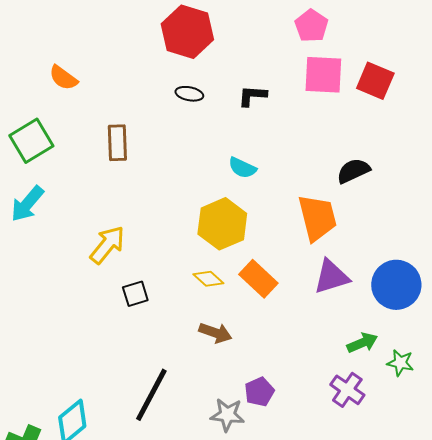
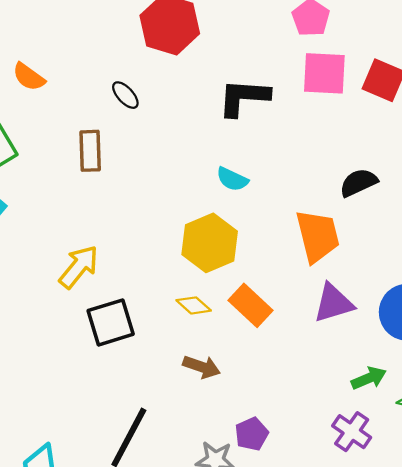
black ellipse: (189, 94) -> (125, 95), moved, turned 36
black L-shape: (252, 96) -> (244, 97), size x1.6
black square: (135, 294) -> (111, 322), size x1.6

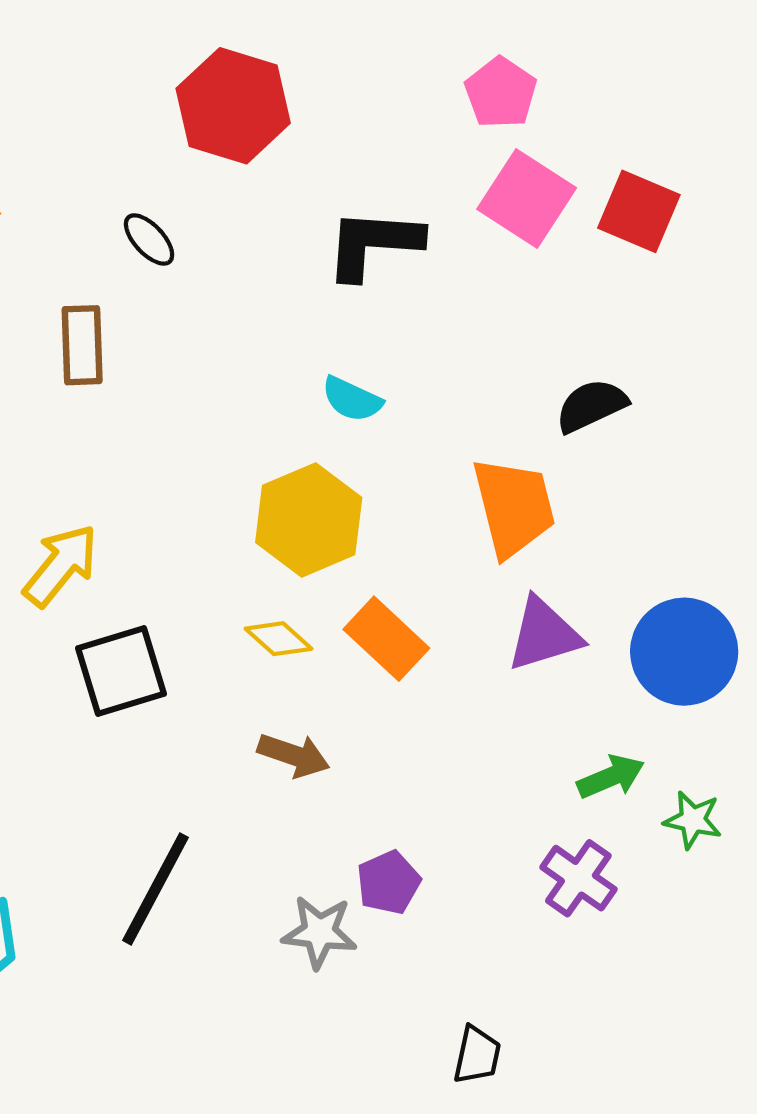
pink square: (324, 73) -> (527, 198), turned 30

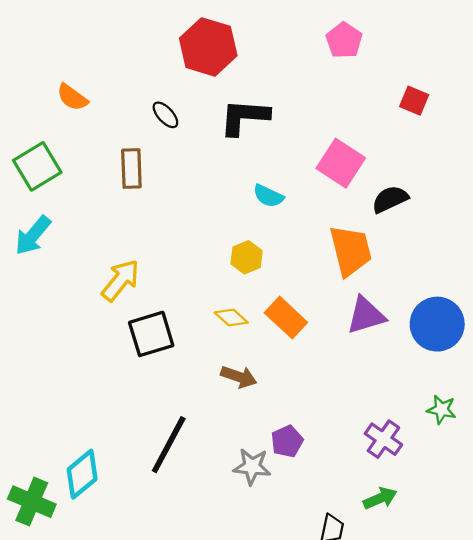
pink square: (527, 198) -> (341, 163), moved
red square: (639, 211) -> (414, 101), size x0.7
black L-shape: (373, 244) -> (244, 117), moved
yellow hexagon: (309, 520) -> (247, 257), size x0.6
green arrow: (611, 777) -> (380, 498), moved

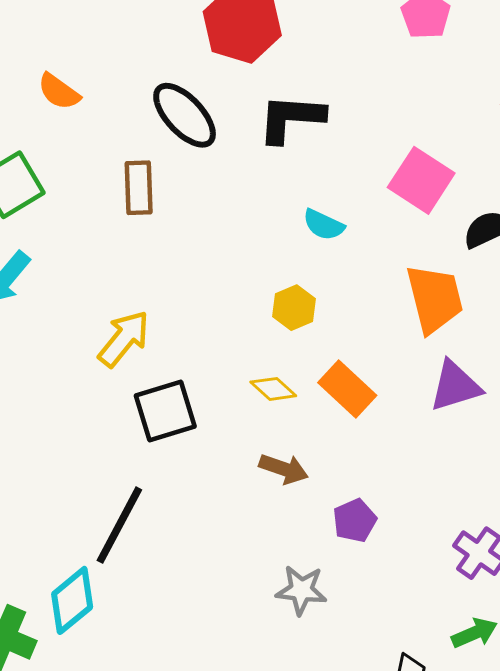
black ellipse: (165, 115) -> (185, 115), size x1.8
purple pentagon: (287, 441) -> (355, 521), moved
black line: (169, 445) -> (119, 525), moved

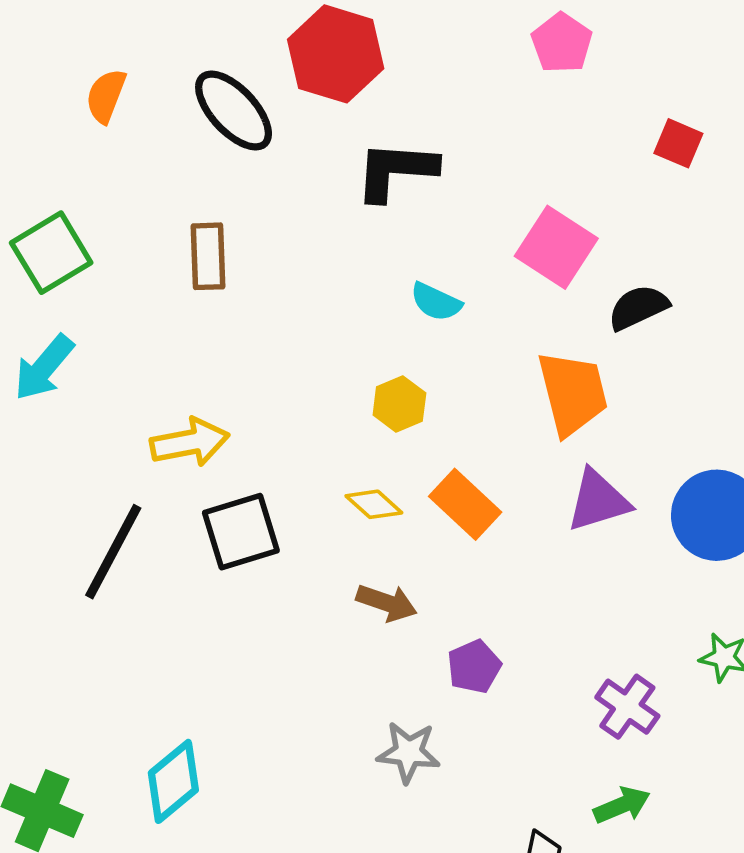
orange semicircle: (59, 92) -> (106, 96), moved, turned 75
black ellipse: (185, 115) -> (234, 110), moved
yellow arrow: (124, 339) -> (190, 442), turned 40
black line: (119, 525) -> (113, 552), moved
cyan diamond: (72, 600) -> (173, 781), moved

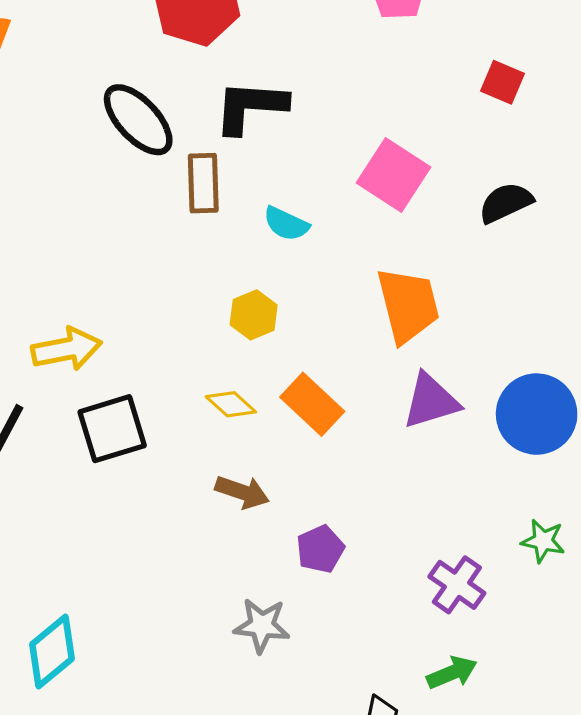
black ellipse: (234, 110) -> (138, 120), moved
brown rectangle: (208, 256) -> (203, 183), moved
black semicircle: (638, 307) -> (506, 203), moved

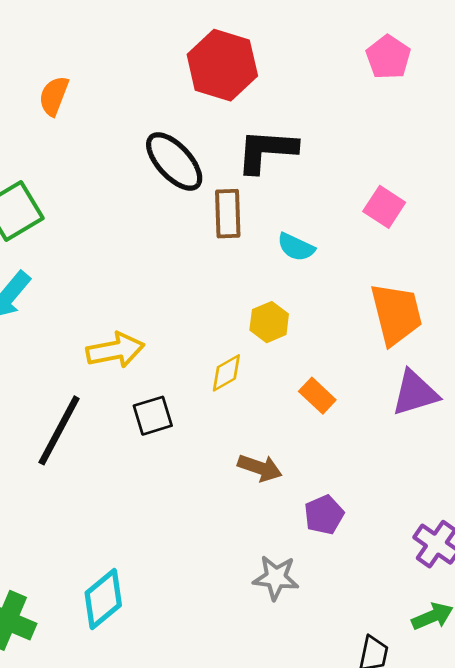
pink square: (393, 175) -> (384, 207), size x0.7
yellow diamond: (231, 404) -> (226, 373), moved, turned -72
orange rectangle: (312, 404) -> (317, 396), size x0.7
black square: (112, 429) -> (153, 416), size x0.7

